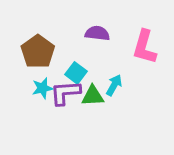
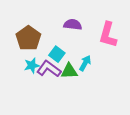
purple L-shape: (65, 93) -> (49, 69), turned 40

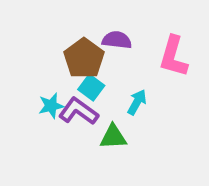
brown pentagon: (28, 38) -> (84, 58), moved
green triangle: (69, 71) -> (113, 137), moved

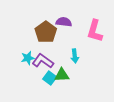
cyan square: (91, 88) -> (50, 78), moved
cyan arrow: (137, 102) -> (75, 56), turned 144

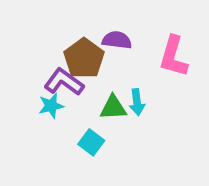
purple L-shape: (43, 61) -> (64, 82), moved
green triangle: (62, 75) -> (113, 108), moved

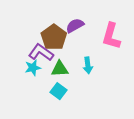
purple semicircle: (117, 40) -> (75, 26), turned -36
green triangle: (113, 108) -> (60, 69), moved

